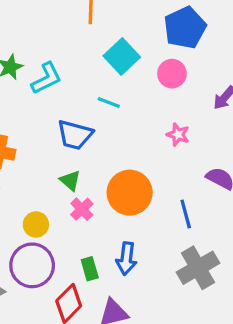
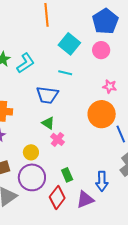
orange circle: (130, 193) -> (102, 114), moved
blue arrow: (126, 259) -> (102, 181), moved

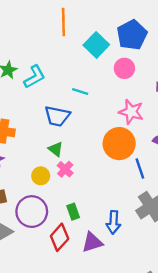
cyan square: (69, 44) -> (96, 45), moved
pink star: (110, 86) -> (131, 112), size x1.5
yellow circle: (31, 152) -> (41, 176), moved

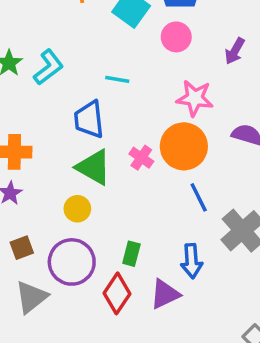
blue trapezoid: (57, 116) -> (89, 119), turned 80
green triangle: (56, 149) -> (94, 167), size x1.6
pink cross: (65, 169) -> (141, 158), moved
blue line: (140, 169) -> (199, 197), moved
green rectangle: (73, 212) -> (131, 254), turned 42

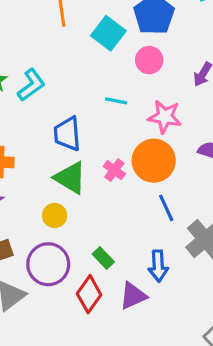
cyan line: (117, 79) -> (116, 101), moved
green rectangle: (131, 254) -> (103, 258), turned -60

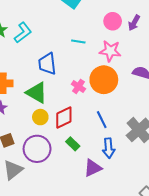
pink circle: (149, 60) -> (113, 21), moved
green triangle: (70, 178) -> (37, 93), moved
blue line: (166, 208) -> (102, 120), moved
red diamond: (89, 294) -> (64, 118), moved, turned 30

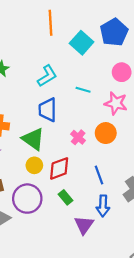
cyan L-shape: (23, 33) -> (47, 76), moved
orange circle: (104, 80) -> (106, 133), size x0.7
purple triangle: (93, 168) -> (84, 225), turned -36

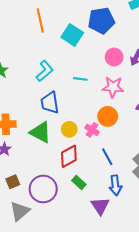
blue pentagon: (114, 32) -> (101, 21), turned 30
pink cross: (78, 137) -> (92, 130), moved
yellow circle: (34, 165) -> (69, 129), moved

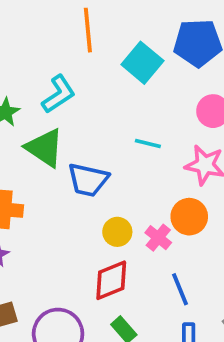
cyan L-shape: (45, 71) -> (59, 94), moved
blue trapezoid: (50, 103) -> (88, 180), turned -75
green triangle: (40, 132) -> (45, 148), moved

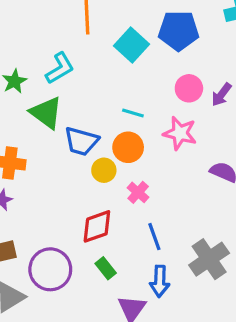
orange circle: (189, 217) -> (128, 147), moved
yellow circle: (117, 232) -> (104, 170), moved

